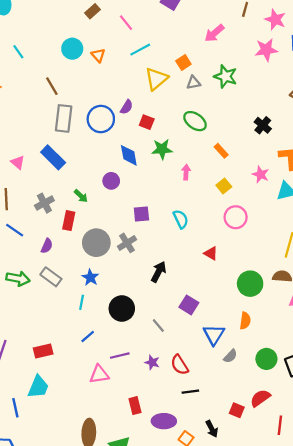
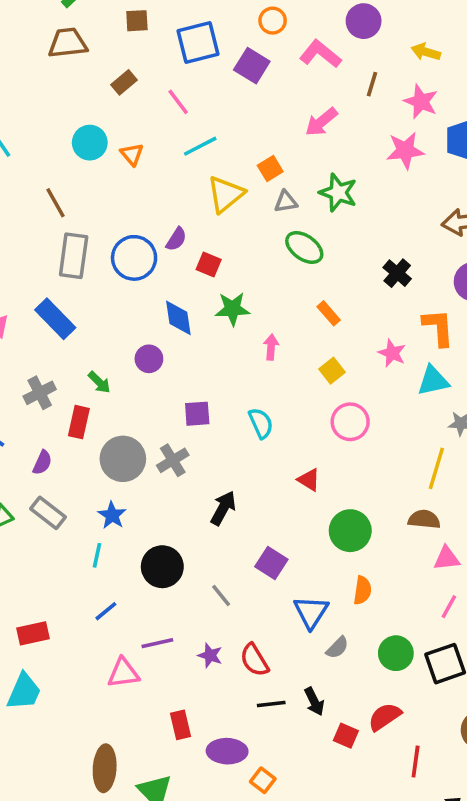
green ellipse: (195, 121) -> (304, 247), moved
green circle: (250, 284) -> (350, 531), moved
black arrow: (212, 429) -> (314, 701), moved

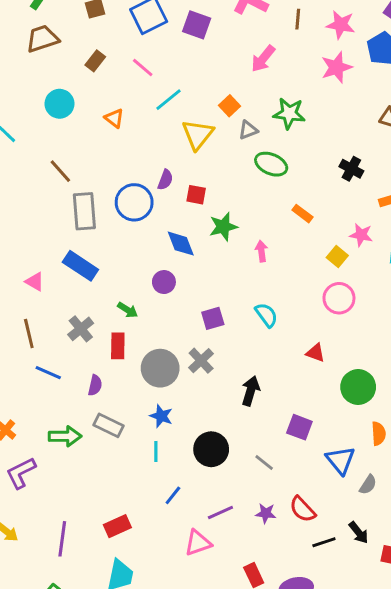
cyan circle: (90, 143) -> (60, 104), moved
yellow square: (332, 371) -> (337, 256), moved

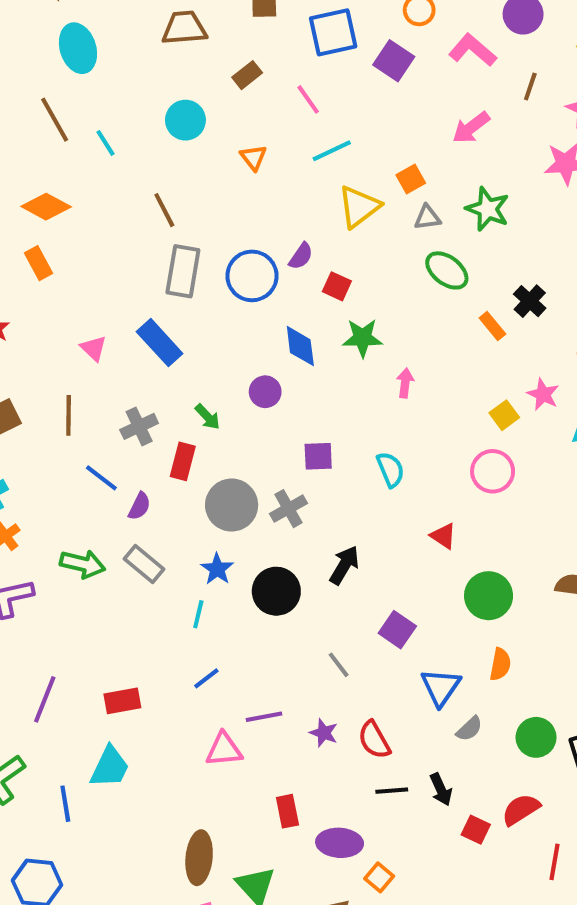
black cross: (351, 169) -> (530, 301), moved
orange rectangle: (302, 214) -> (492, 326), moved
blue line: (48, 373) -> (101, 478), moved
black circle: (211, 449) -> (276, 591), moved

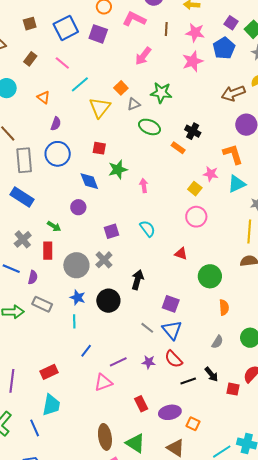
purple semicircle: (301, 256) -> (56, 124), moved
blue triangle: (441, 687) -> (172, 330), moved

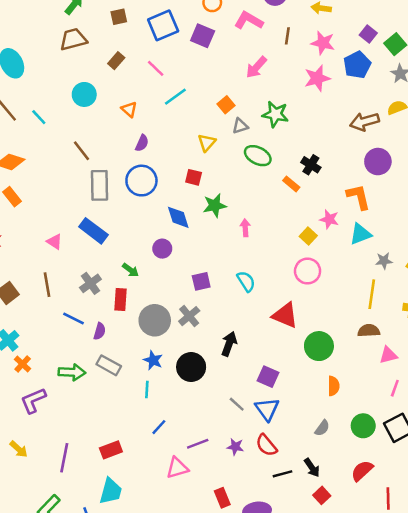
yellow triangle: (100, 108) -> (207, 143), moved, size x0.7
red triangle: (181, 254) -> (285, 315), size x1.6
red square: (233, 389) -> (322, 495), moved, turned 32

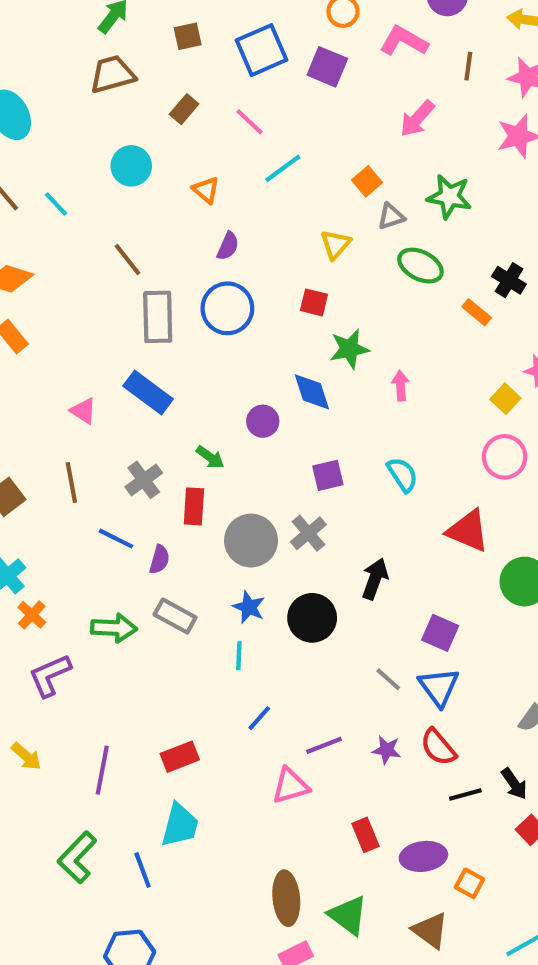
blue diamond: (178, 217) -> (312, 392), moved

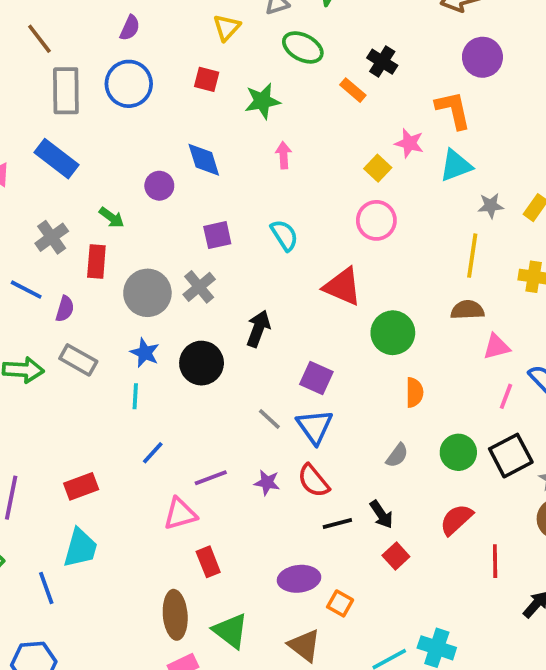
green star: (349, 349) -> (262, 101), moved
red rectangle: (365, 835) -> (208, 562), moved

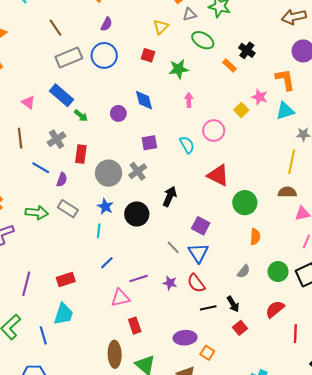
gray rectangle: (66, 91) -> (69, 57), turned 65
green arrow: (112, 217) -> (81, 116), moved
pink circle: (376, 220) -> (214, 131), moved

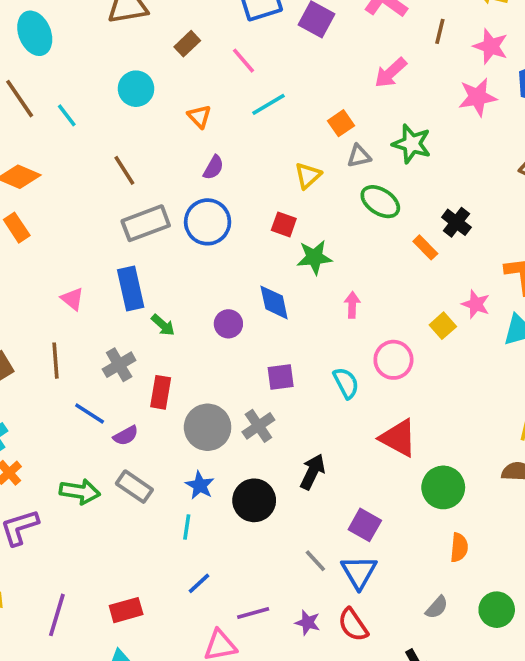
green star: (179, 69) -> (314, 257), moved
blue rectangle: (62, 95) -> (131, 288), turned 35
purple semicircle: (62, 180) -> (126, 436), turned 40

